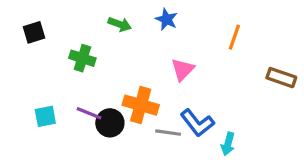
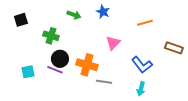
orange line: (234, 37) -> (145, 23), turned 56
black circle: (110, 123) -> (60, 59), moved
blue L-shape: (197, 123) -> (142, 65), moved

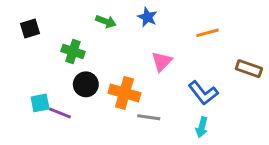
purple line: (55, 70) -> (60, 113), moved

